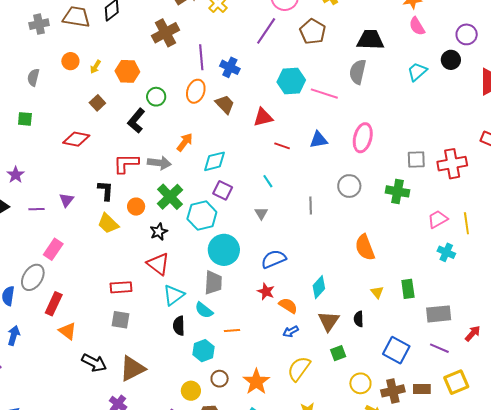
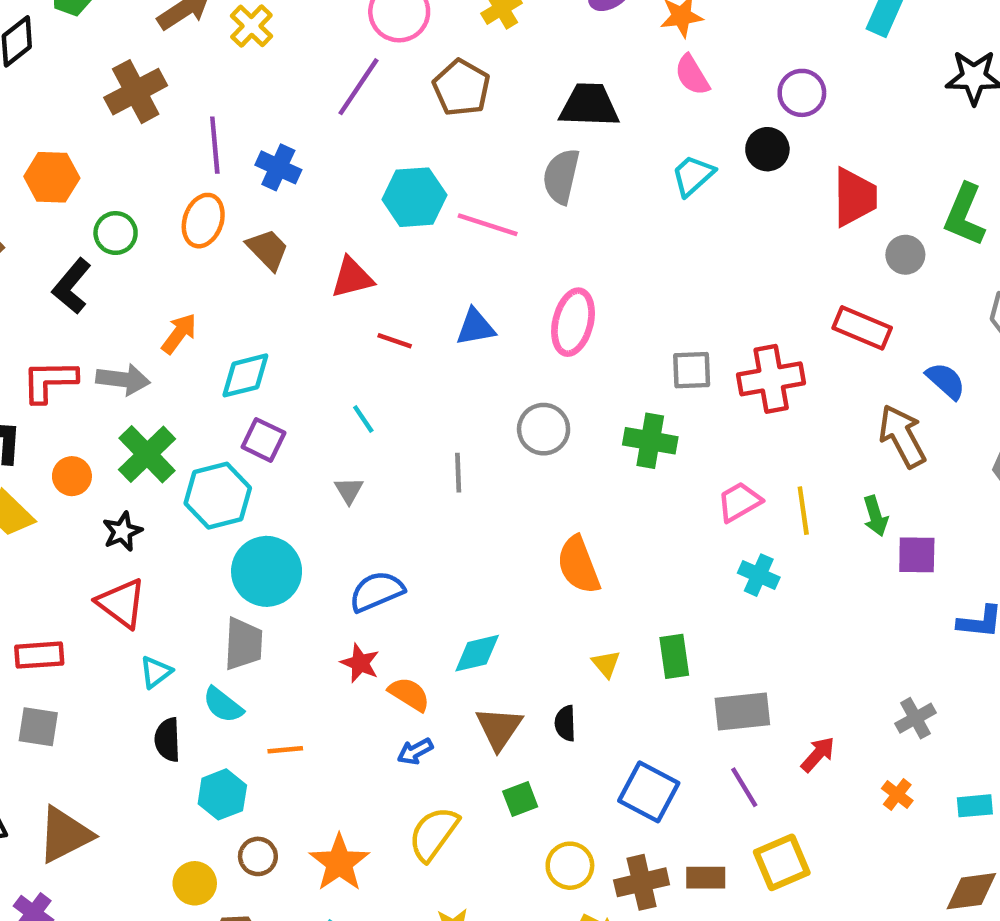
cyan diamond: (319, 287) -> (477, 653), turned 35
cyan triangle: (174, 295) -> (156, 672), size x0.7
purple line: (439, 348) -> (744, 787), turned 36

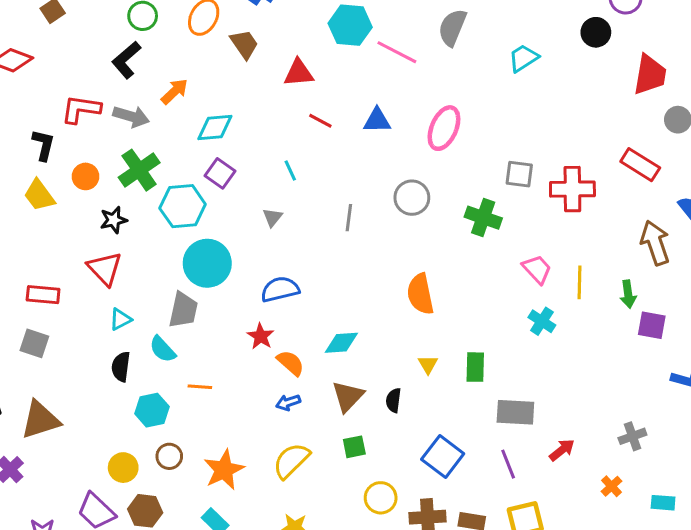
cyan trapezoid: (693, 175) -> (523, 58), moved
black L-shape: (72, 286) -> (126, 60), moved
pink trapezoid: (739, 502) -> (537, 269), turned 68

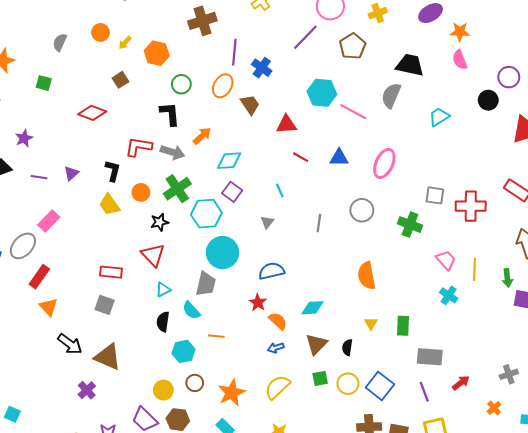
black L-shape: (126, 60) -> (170, 114), turned 125
brown triangle: (40, 420) -> (108, 357), turned 40
yellow circle: (381, 498) -> (348, 384), moved

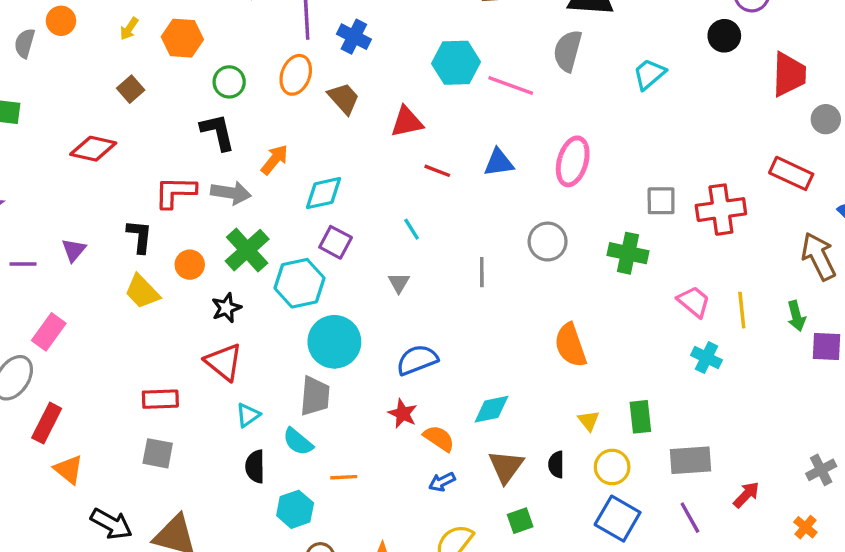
orange circle: (100, 32) -> (61, 21), moved
yellow circle: (348, 384) -> (612, 467), moved

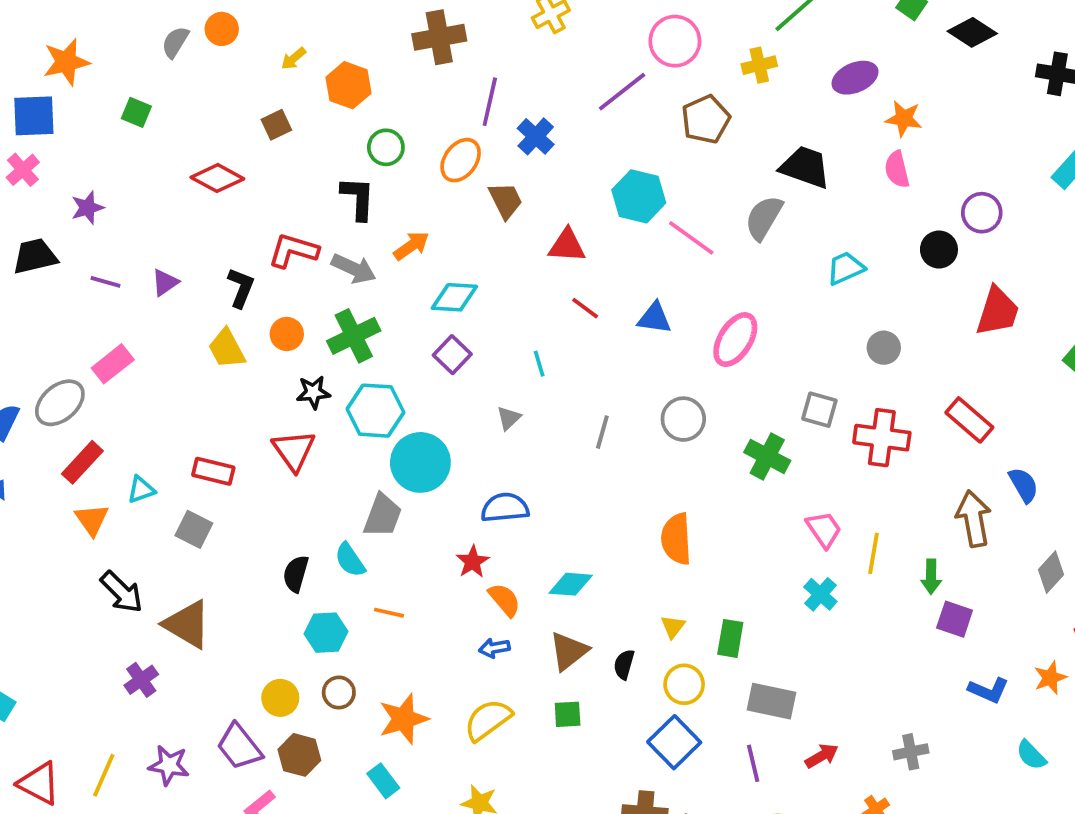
gray circle: (826, 119) -> (884, 348), moved
cyan hexagon: (299, 283) -> (375, 411), moved
cyan triangle: (248, 415) -> (141, 490), moved

